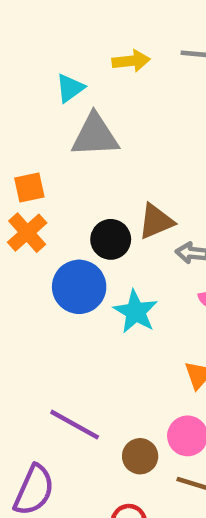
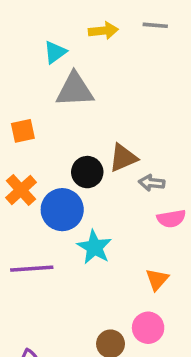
orange cross: (27, 233) -> (21, 190), moved
cyan star: (136, 312) -> (94, 247), moved
purple line: (75, 425) -> (32, 269), moved, turned -33

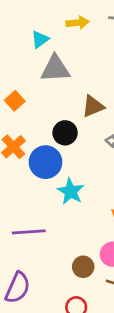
orange square: (23, 131) -> (15, 101), turned -30
brown triangle: (123, 158) -> (93, 106), moved
purple line: (32, 269) -> (29, 232), moved

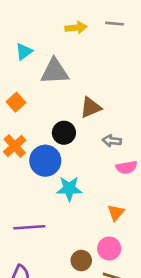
cyan triangle: (40, 39) -> (24, 52), moved
cyan star: (71, 191) -> (69, 189), turned -30

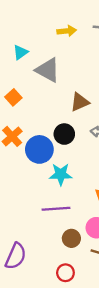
gray triangle: (55, 72) -> (48, 70), turned 32
black circle: (64, 133) -> (64, 134), moved
purple line: (29, 227) -> (56, 209), moved

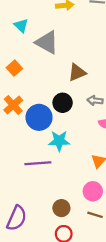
cyan triangle: (20, 52) -> (21, 25), turned -40
purple line: (56, 209) -> (38, 163), moved
brown circle: (71, 238) -> (61, 208), moved

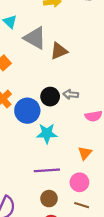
brown triangle: (77, 73) -> (59, 51), moved
gray arrow: (95, 101) -> (71, 94), moved
purple line: (38, 163) -> (47, 170), moved

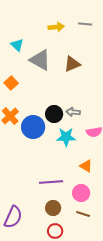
brown triangle: (59, 51) -> (72, 64), moved
cyan star: (47, 133) -> (66, 137), moved
orange triangle: (85, 153) -> (86, 166), turned -40

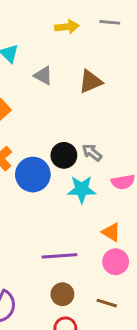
gray triangle: (40, 60) -> (43, 76), size x0.6
gray arrow: (73, 112) -> (92, 152), turned 32
pink circle: (81, 193) -> (116, 262), moved

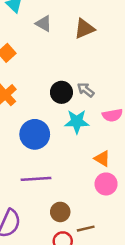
blue circle: (33, 175) -> (35, 134), moved
purple line: (59, 256) -> (36, 179), moved
brown line: (107, 303) -> (86, 229), moved, turned -30

